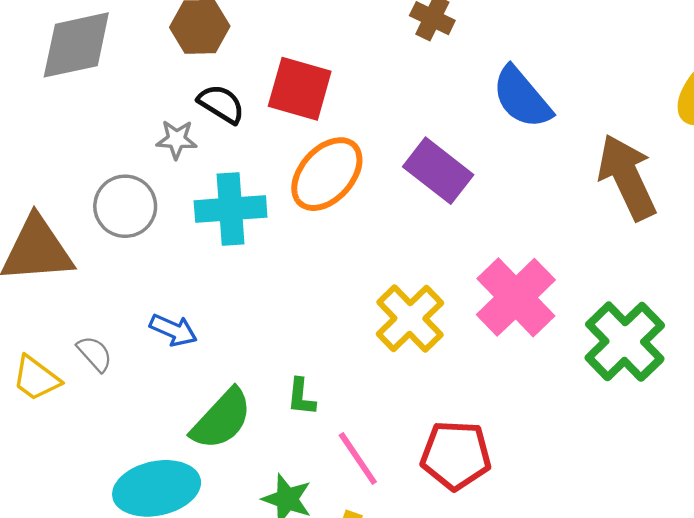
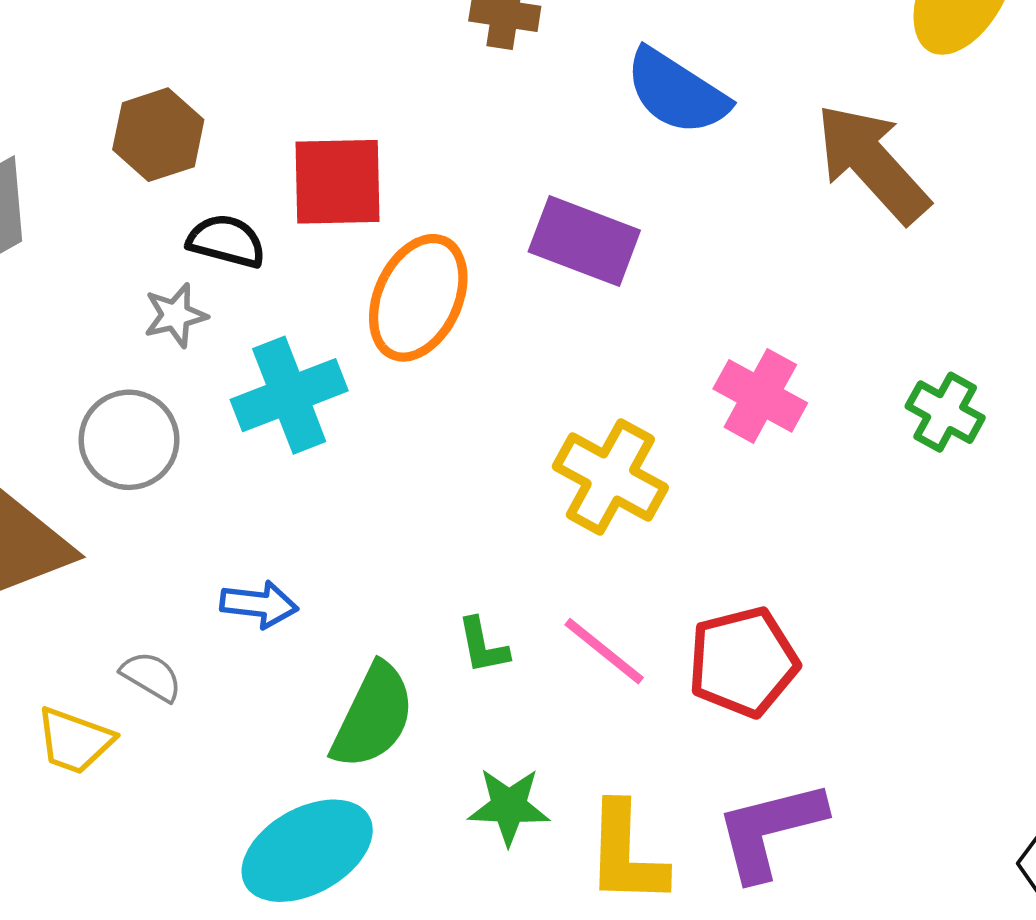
pink cross: (516, 297) -> (760, 396), size x0.7
green cross: (625, 342) -> (945, 412), size x0.6
pink line: (358, 459) -> (604, 651), moved

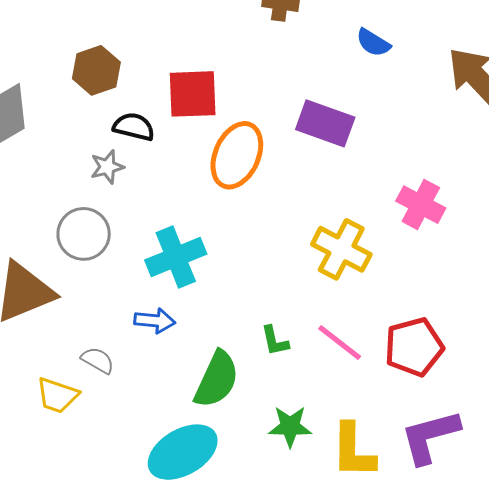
blue semicircle: (677, 92) -> (373, 43), size x0.6
cyan cross: (289, 395) -> (176, 257), moved

